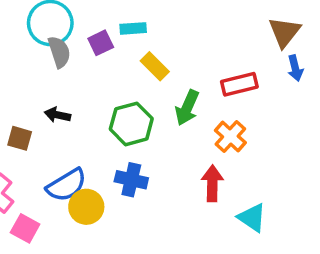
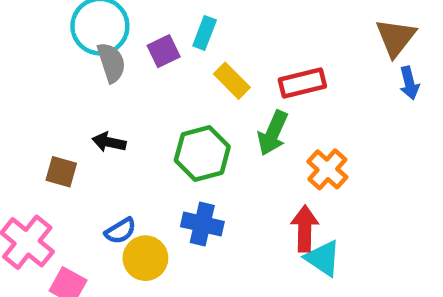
cyan rectangle: (133, 28) -> (205, 33), turned -65
red rectangle: (239, 84) -> (302, 83), moved
blue semicircle: (66, 185) -> (120, 231), size x0.6
cyan triangle: (252, 218) -> (323, 258), moved

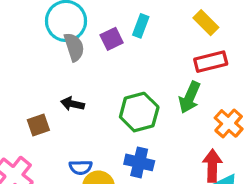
yellow rectangle: (232, 81) -> (206, 23), moved
brown square: (61, 172) -> (38, 125), turned -35
blue semicircle: (120, 231) -> (81, 167), turned 30

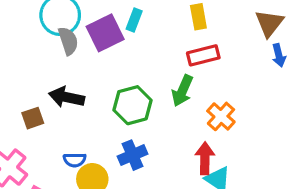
yellow rectangle: (206, 23) -> (198, 17), turned 35
purple square: (112, 39) -> (105, 33), size x1.6
black arrow: (72, 104) -> (67, 97), size x1.5
blue cross: (139, 162) -> (133, 155), turned -36

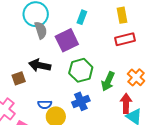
purple square: (105, 33) -> (67, 40), moved
green arrow: (182, 91) -> (108, 81), moved

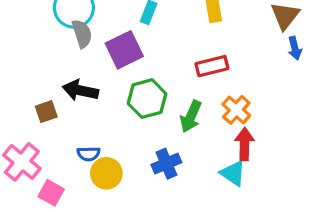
red rectangle: (125, 39) -> (212, 66), moved
blue cross: (81, 101) -> (166, 164), moved
red arrow: (126, 103) -> (244, 144), moved

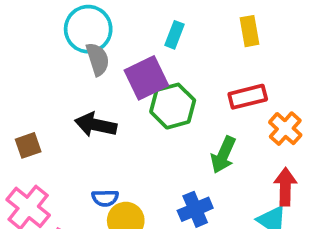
green hexagon: (147, 99) -> (173, 106), moved
orange cross: (236, 110) -> (285, 129), moved
brown square: (46, 112) -> (28, 145), moved

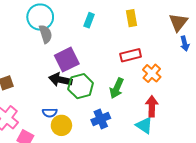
purple square: (146, 78) -> (67, 60), moved
green hexagon: (173, 106) -> (81, 86), moved
black arrow: (96, 125) -> (60, 80), moved

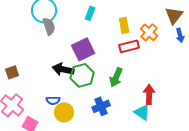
yellow rectangle: (132, 18) -> (124, 25), moved
purple square: (67, 60) -> (83, 49), moved
orange cross: (152, 73) -> (149, 32), moved

